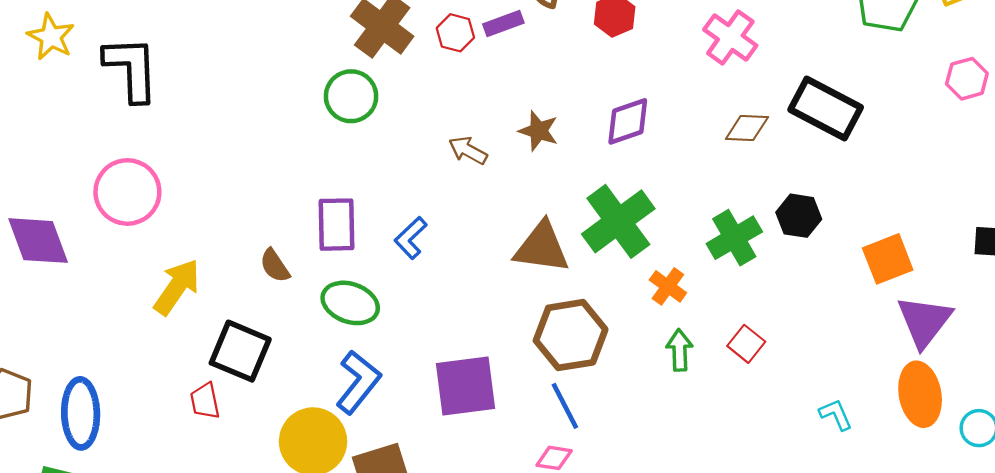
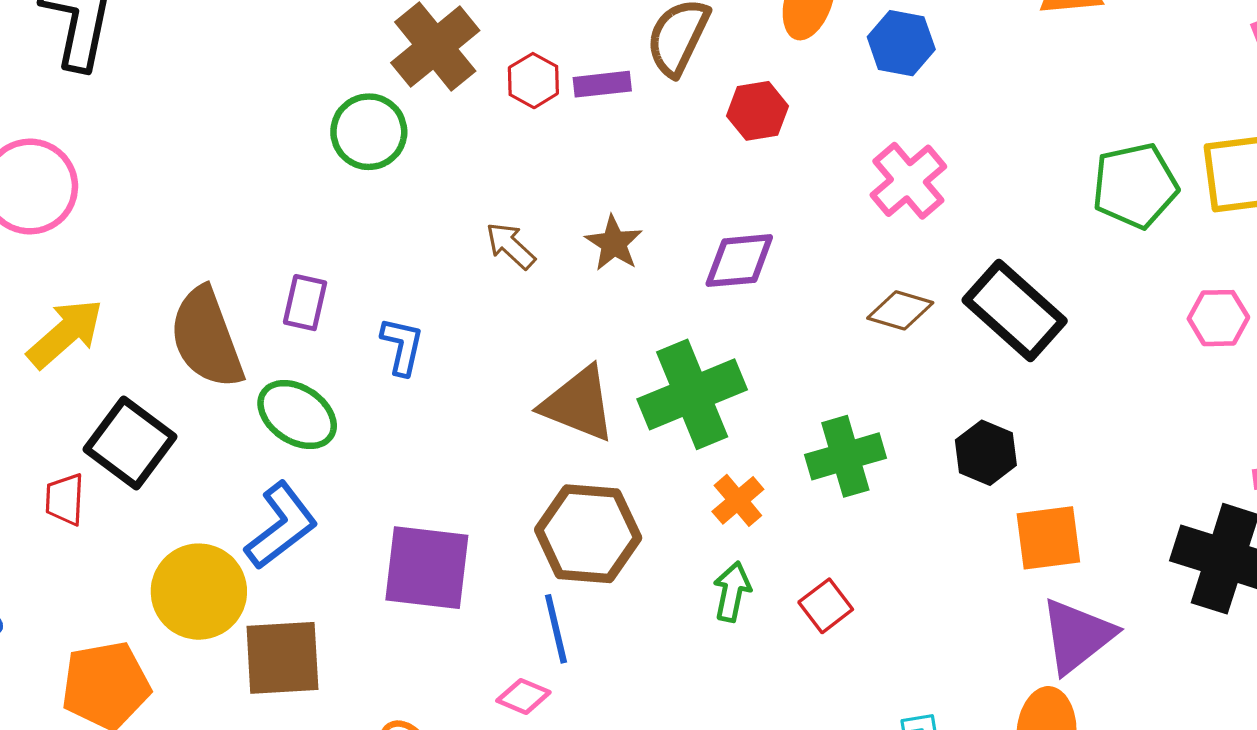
black hexagon: (799, 216) -> (986, 453), moved
purple rectangle: (336, 225) -> (305, 303), size x0.7
blue L-shape: (411, 238) -> (402, 346), turned 132
brown semicircle: (275, 266) -> (207, 338), size x2.0

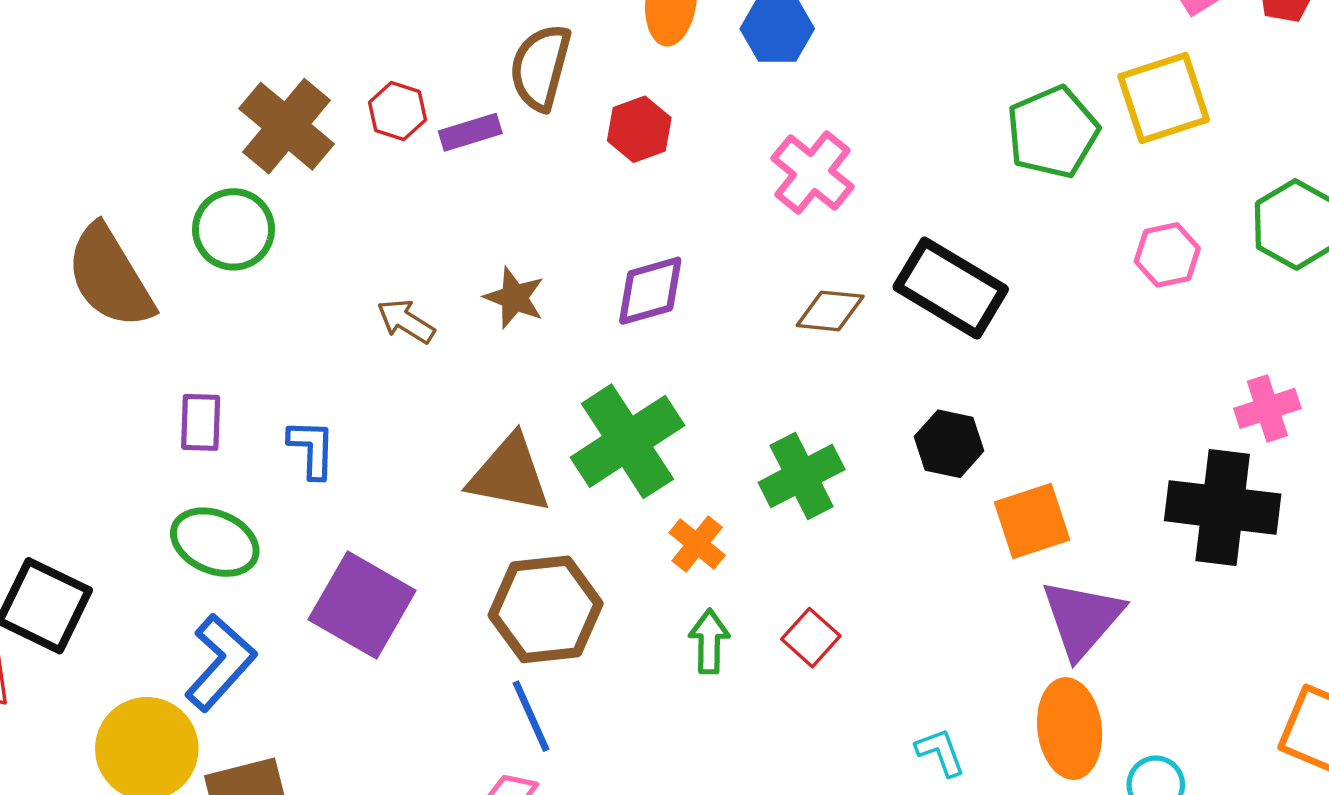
red hexagon: (533, 81) -> (397, 111), moved
brown semicircle: (207, 338) -> (110, 277), moved
purple square: (427, 568) -> (362, 605), moved, turned 34

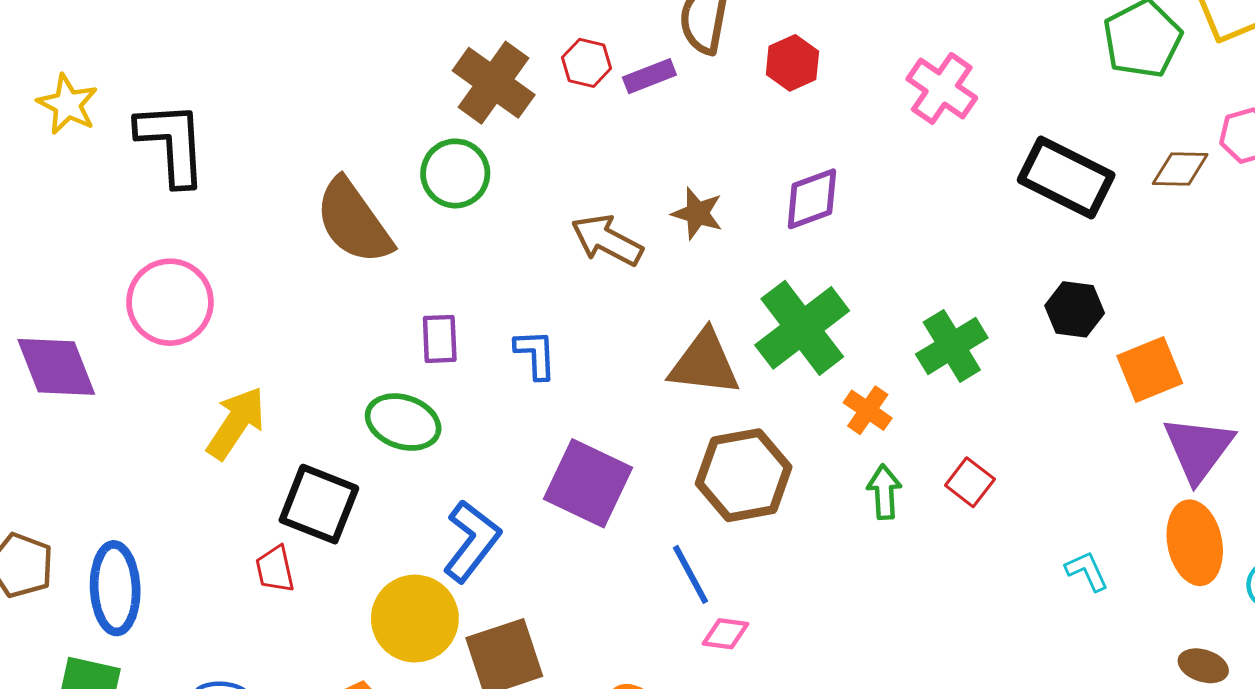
brown diamond: (830, 311) -> (1180, 169), moved
brown arrow: (406, 321) -> (607, 240), size x1.4
green ellipse: (215, 542) -> (403, 422), moved
blue line: (531, 716) -> (690, 574), moved

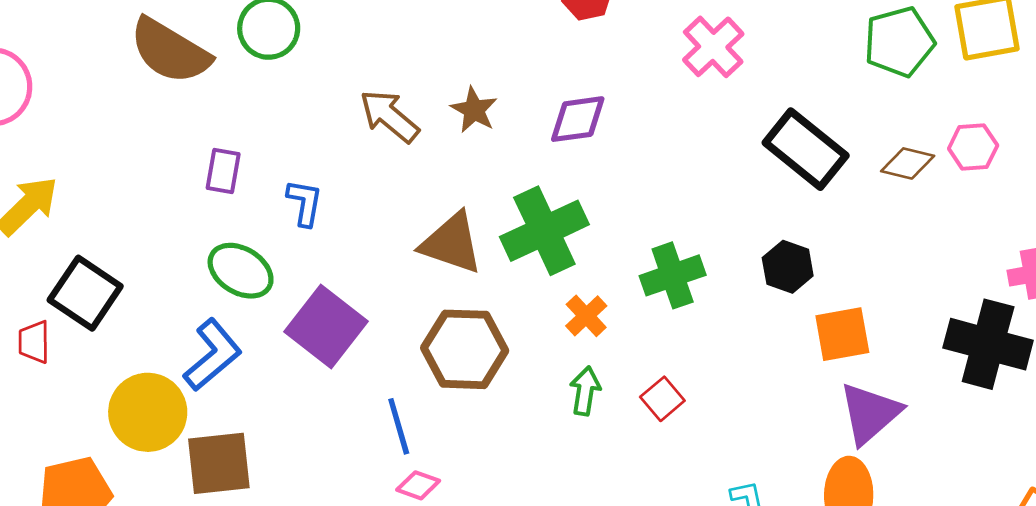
brown semicircle: (354, 221) -> (170, 51), turned -36
green ellipse: (403, 422) -> (241, 271), moved

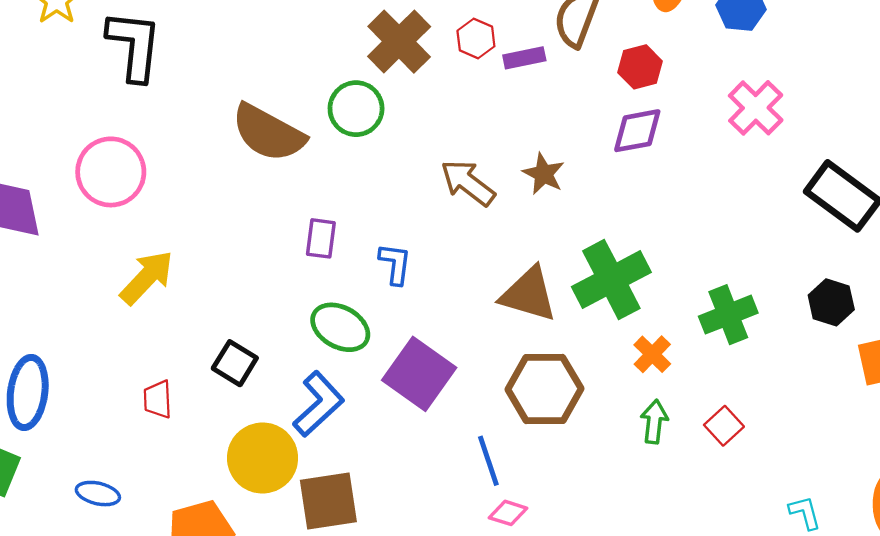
purple diamond: (578, 119) -> (637, 131), moved
black square: (85, 293) -> (235, 363), moved, size x0.7

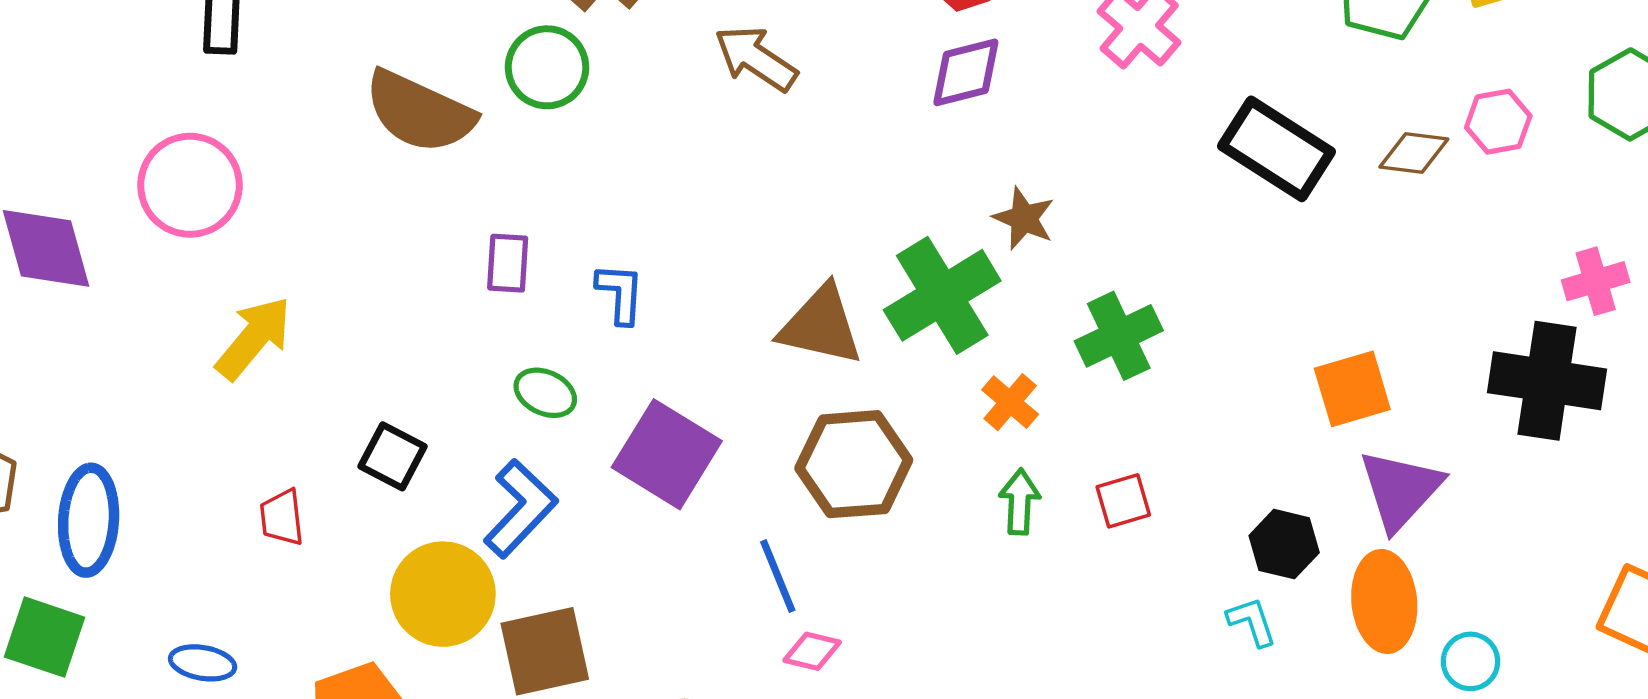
brown star: (544, 174) -> (1024, 218), moved
brown arrow: (468, 183) -> (756, 58), moved
black hexagon: (831, 302) -> (1284, 544), moved
green ellipse: (340, 327) -> (545, 393), size x0.7
red square: (724, 426) -> (1123, 501), turned 30

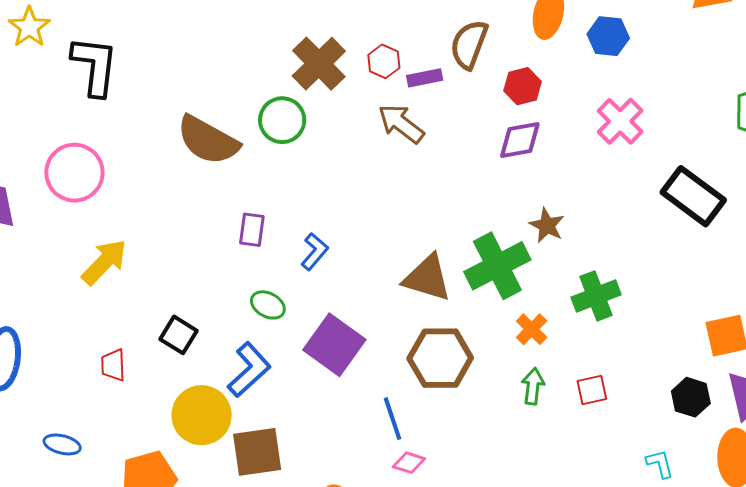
blue L-shape: (620, 293) -> (315, 252), turned 33
black hexagon: (1284, 544) -> (691, 397), moved

